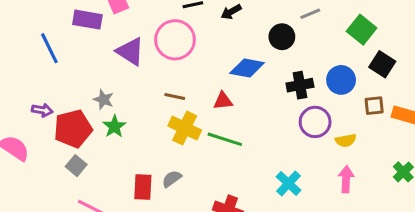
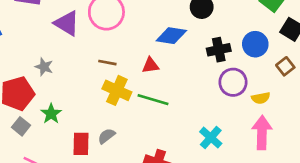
brown square: (374, 106) -> (285, 66), turned -30
green star: (114, 126) -> (51, 114), moved
pink arrow: (346, 179) -> (262, 133), size x1.4

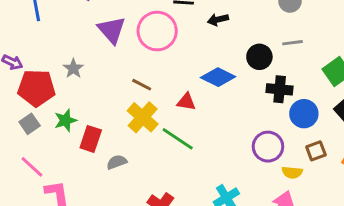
black cross: (219, 50) -> (280, 89), moved
brown square: (285, 66) -> (316, 151), moved
red rectangle: (81, 144) -> (91, 139), moved

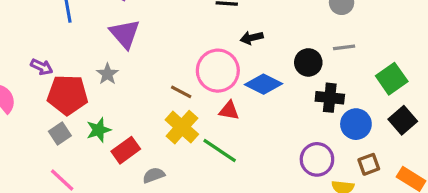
black arrow: (218, 20) -> (252, 38), moved
purple triangle: (112, 30) -> (125, 34), moved
pink circle: (157, 31) -> (218, 71), moved
red rectangle: (91, 139) -> (126, 150), turned 35

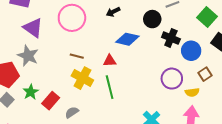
pink circle: (218, 71) -> (72, 18), moved
gray star: (107, 74) -> (28, 56), size x1.5
black cross: (330, 98) -> (171, 38), turned 30
green line: (220, 151) -> (110, 87), turned 55

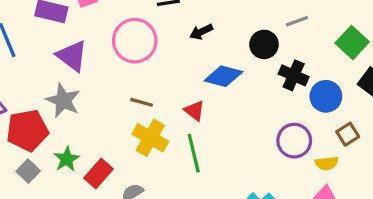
red triangle: (110, 61) -> (194, 111), turned 40

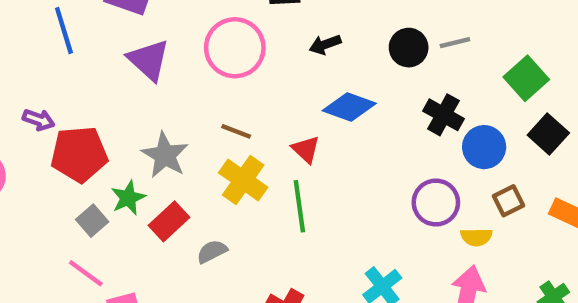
black circle: (264, 44) -> (409, 48), moved
gray star: (63, 100) -> (165, 155), moved
gray square: (28, 171) -> (92, 221), moved

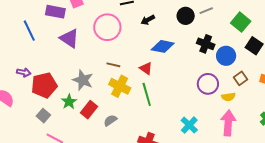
gray square: (92, 221) -> (43, 116), moved

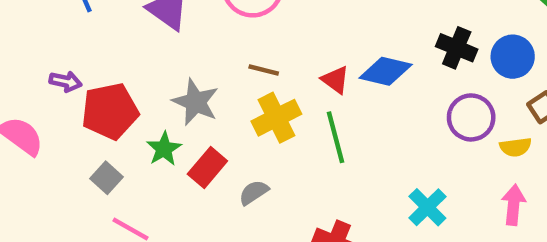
black cross: (206, 44) -> (457, 48), moved
blue diamond: (163, 46) -> (386, 71), moved
yellow cross: (120, 86) -> (276, 118), turned 35
pink arrow: (228, 123) -> (514, 205), size x0.7

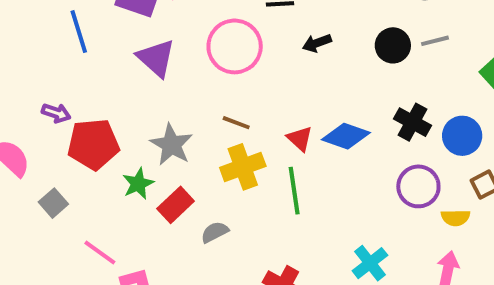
gray square: (106, 178) -> (53, 203), moved

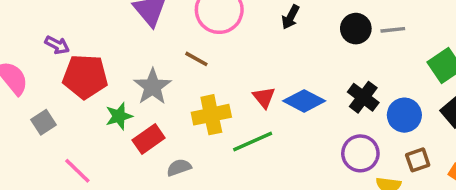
black arrow: (317, 43) -> (291, 17), turned -50
brown line: (236, 123) -> (196, 59), moved
green line: (294, 191) -> (253, 141), turned 66

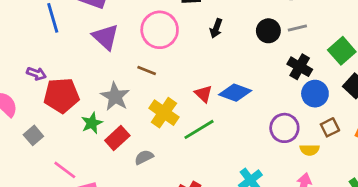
black cross: (363, 97) -> (300, 67), moved
yellow cross: (211, 115) -> (164, 113), turned -36

